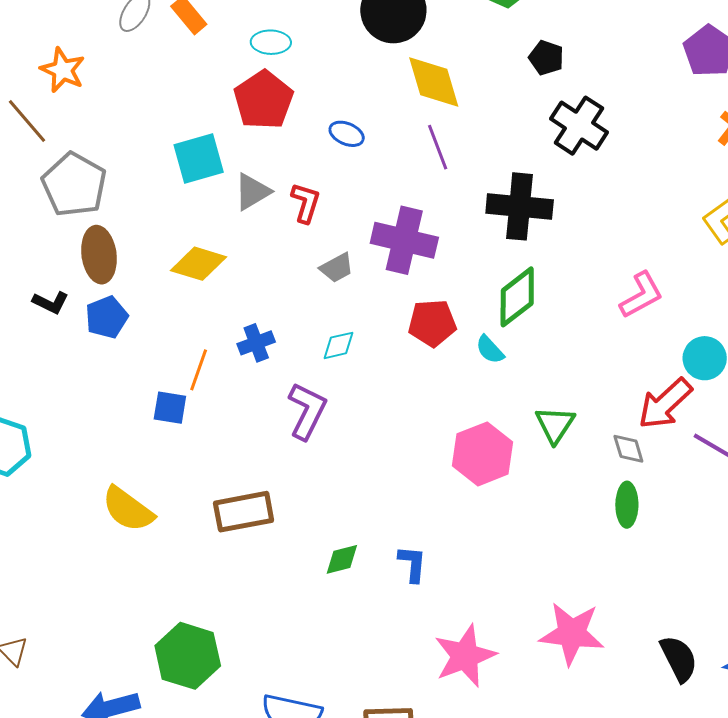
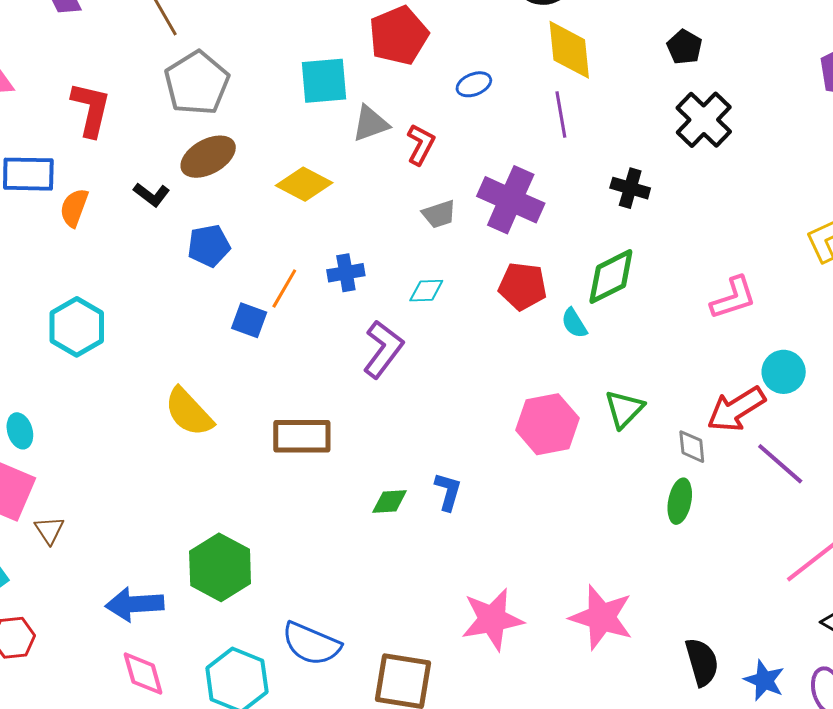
blue ellipse: (347, 134) -> (474, 84), turned -56
black cross: (520, 206) -> (630, 188), size x0.6
brown ellipse: (99, 255) -> (208, 157), turned 58
blue pentagon: (107, 317) -> (209, 246), moved
blue L-shape: (412, 564) -> (448, 492), moved

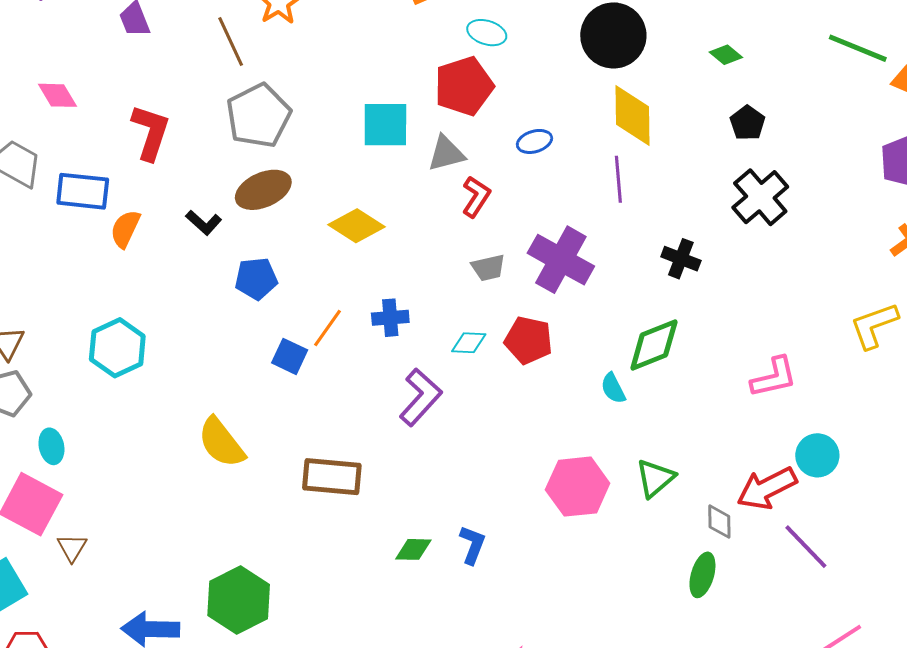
gray triangle: (370, 124) -> (446, 153), moved
red pentagon: (523, 286) -> (529, 340), moved

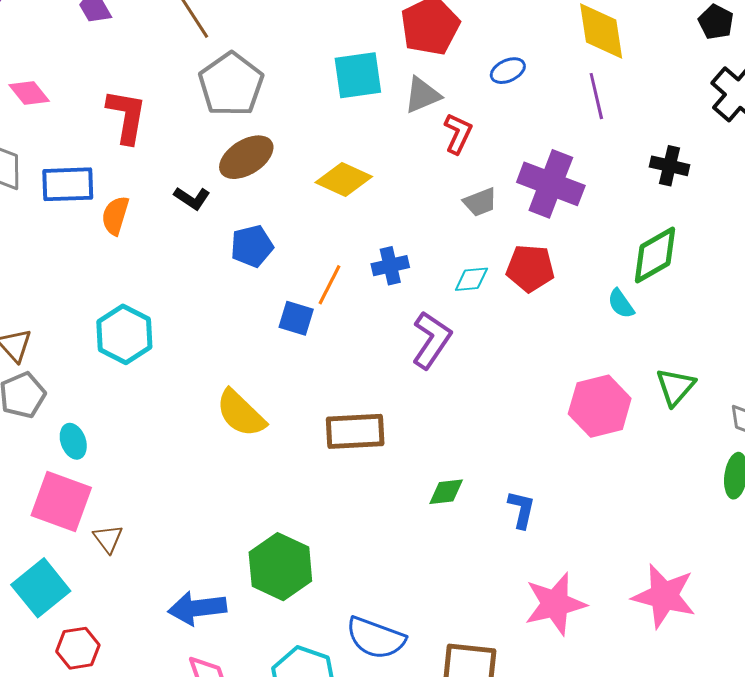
blue L-shape: (472, 545) -> (521, 509), moved

